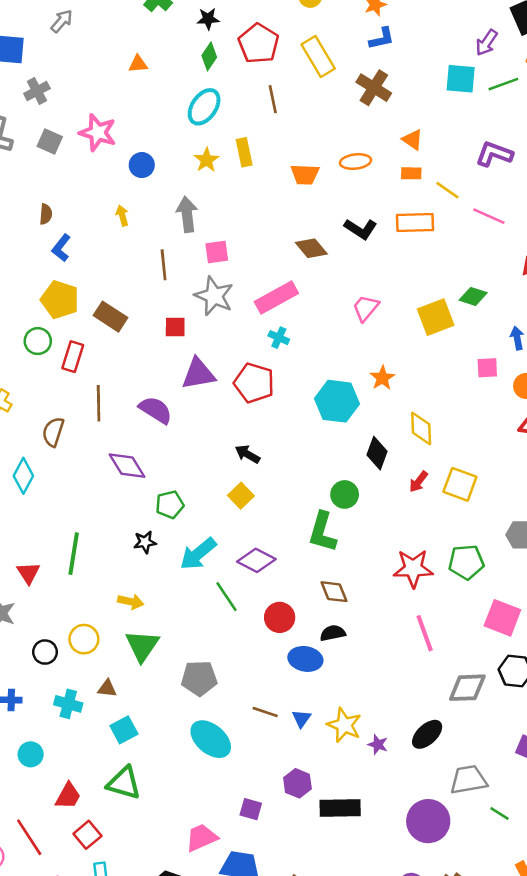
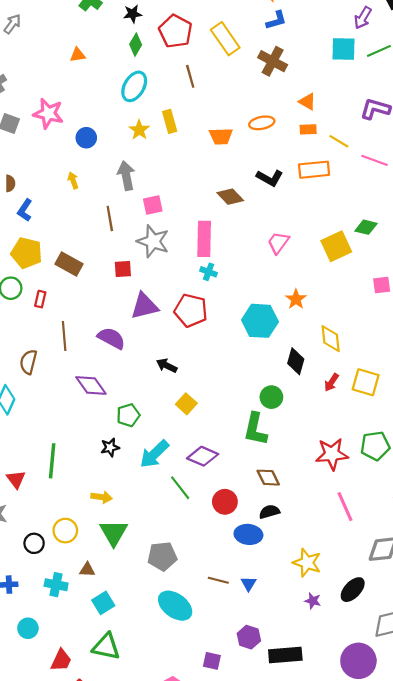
pink rectangle: (276, 297) -> (204, 239), turned -56
red rectangle: (73, 357) -> (40, 299), size x0.7
black arrow: (247, 454) -> (167, 366), moved
yellow star: (344, 725) -> (307, 563), moved

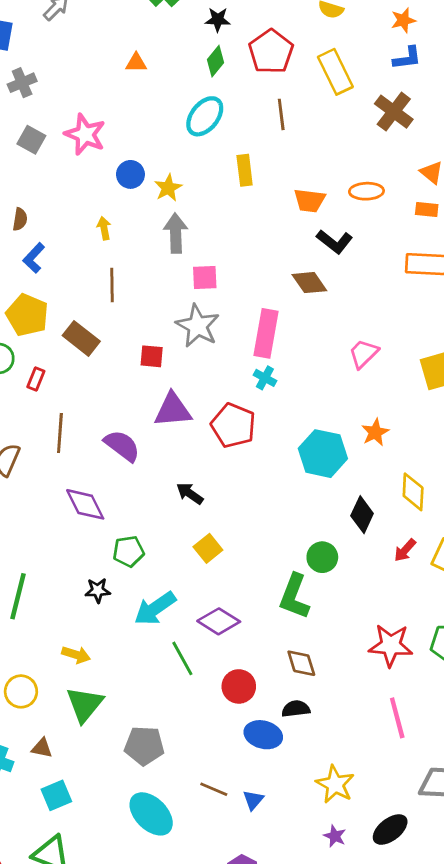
yellow star: (139, 130) -> (168, 188), moved
black L-shape: (270, 178) -> (335, 242), moved
brown line: (110, 219) -> (112, 285), moved

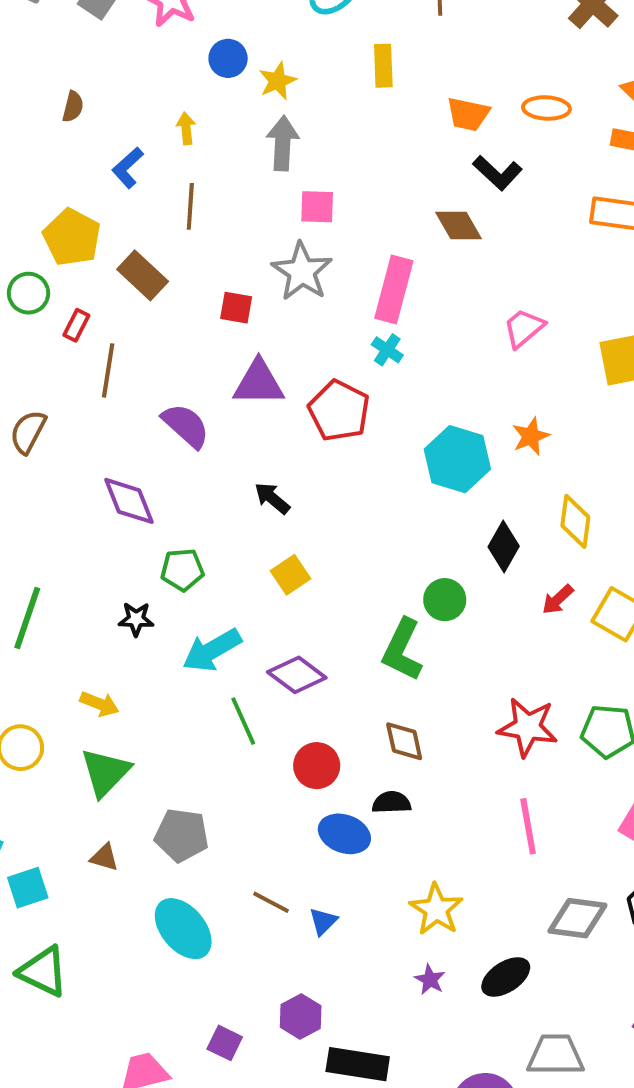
blue L-shape: (34, 258) -> (128, 168), moved
brown line: (60, 433) -> (108, 370), moved
brown triangle: (42, 748) -> (104, 857), moved
cyan square: (56, 795) -> (28, 888), moved

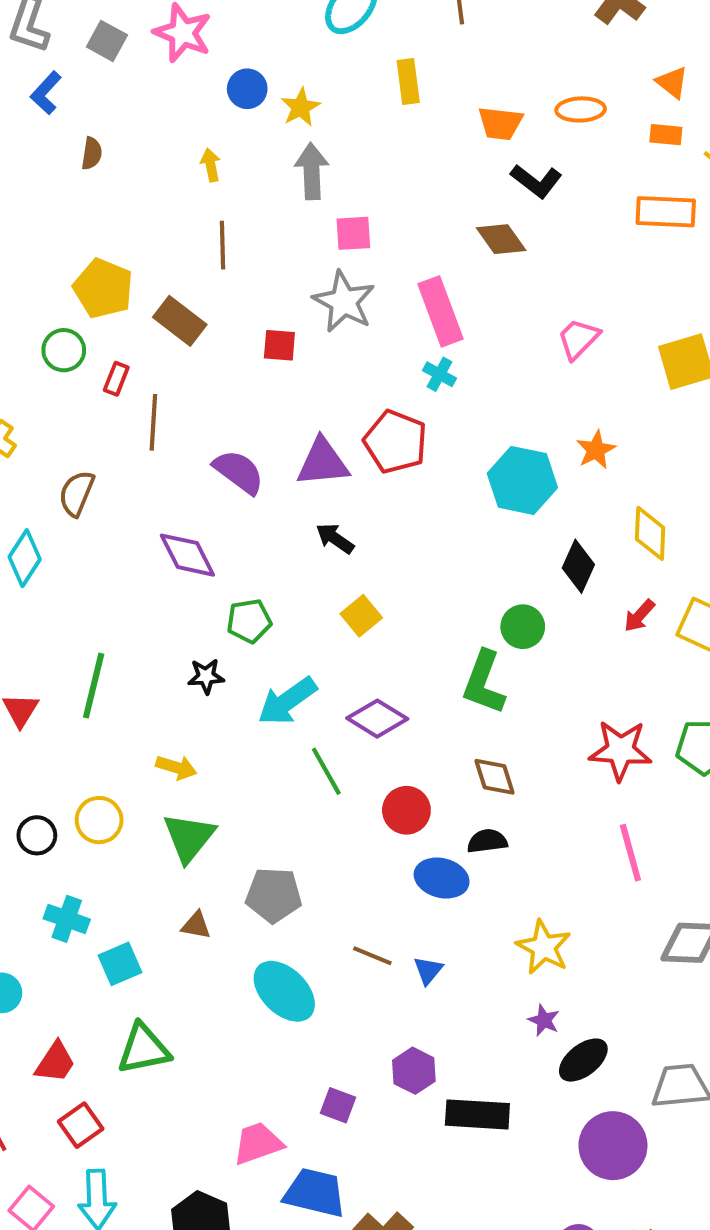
blue L-shape: (128, 168) -> (46, 93), moved
pink rectangle: (394, 289) -> (440, 311), turned -30
purple triangle: (259, 383) -> (323, 462), moved
green triangle: (43, 972) -> (144, 1049), turned -32
black ellipse: (506, 977) -> (583, 1060), moved

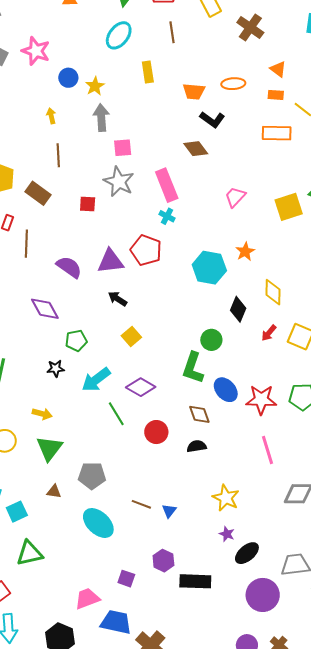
blue ellipse: (442, 878) -> (226, 390), moved, turned 35

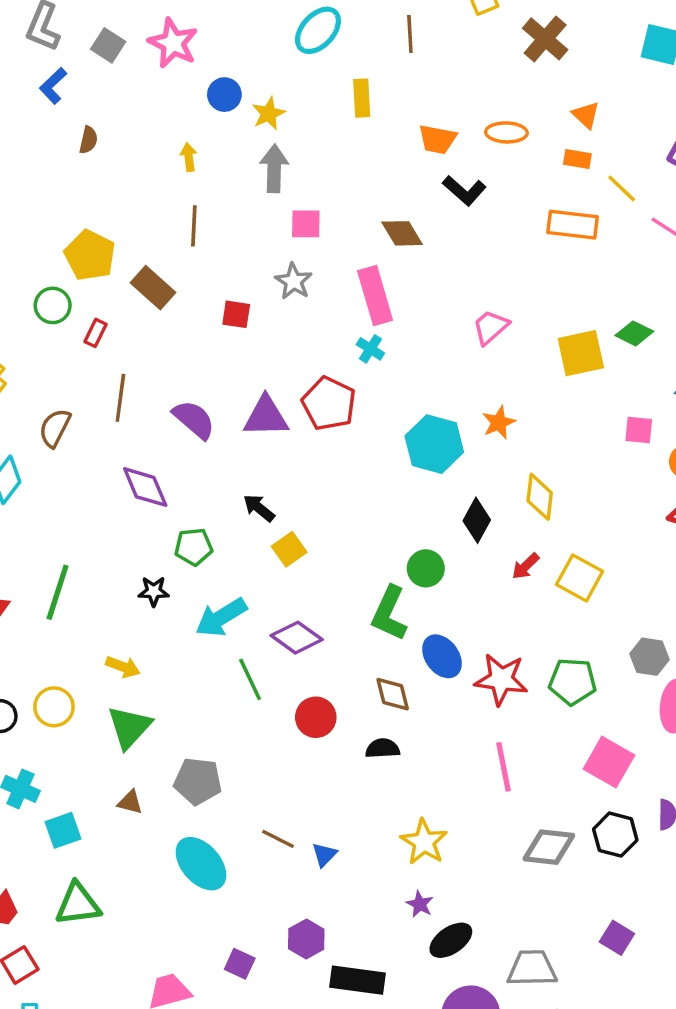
brown diamond: (196, 149) -> (402, 233), moved
gray star: (119, 182) -> (294, 281), size x0.7
brown line: (26, 244) -> (120, 398), moved
black arrow: (117, 299) -> (259, 508), moved

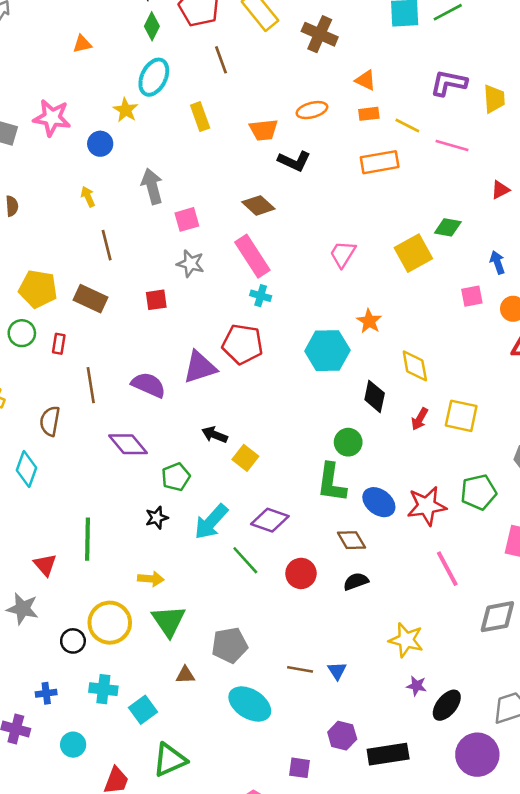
yellow star: (269, 113) -> (126, 110), moved
yellow circle: (54, 707) -> (110, 623), size x1.4

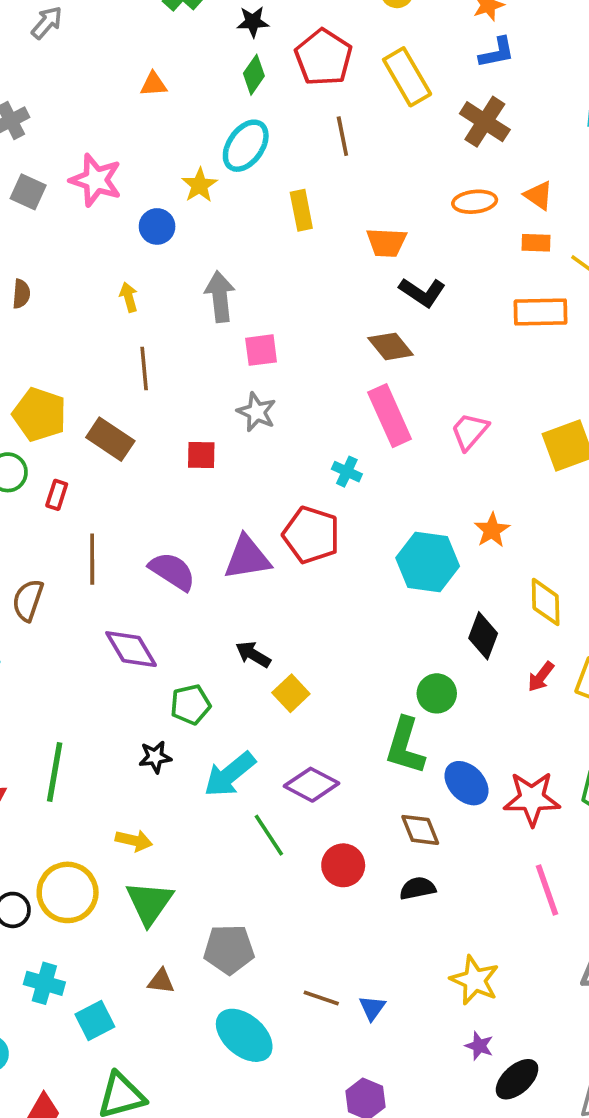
orange ellipse: (312, 110) -> (475, 202), moved
brown diamond: (258, 205) -> (391, 346), moved
pink rectangle: (252, 256) -> (390, 416), moved

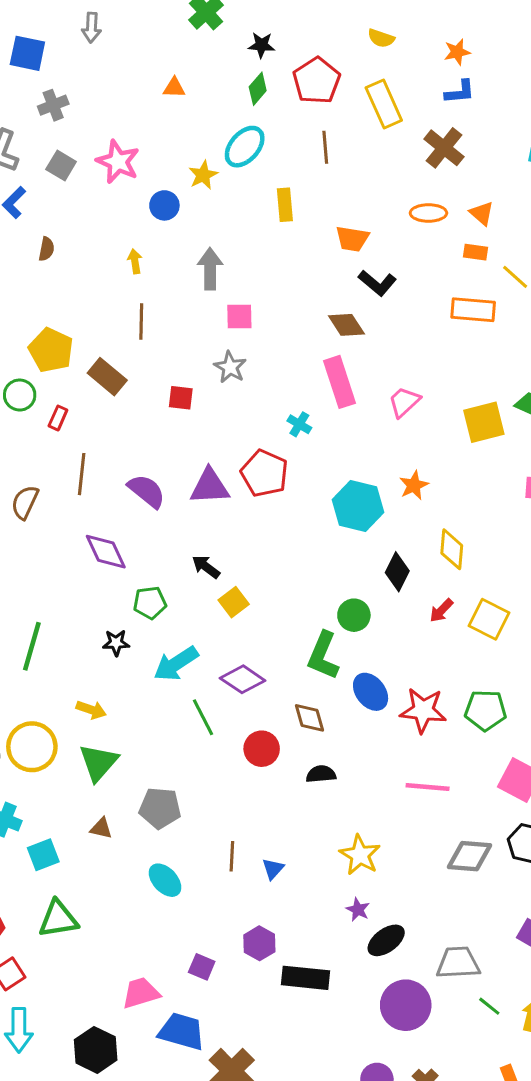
gray arrow: (47, 23) -> (92, 28), turned 136
brown diamond: (420, 830) -> (310, 718), moved
pink line: (547, 890) -> (428, 787), turned -72
brown line: (321, 998) -> (232, 856), turned 68
cyan ellipse: (244, 1035) -> (165, 880), size x0.7

